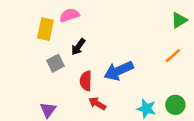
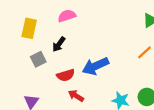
pink semicircle: (69, 15) -> (67, 16), moved
red semicircle: (86, 81) -> (66, 75), turned -108

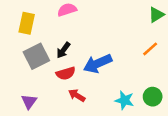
black arrow: (59, 44) -> (63, 50), moved
gray square: (38, 59) -> (36, 56), size x1.5

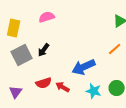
blue arrow: (98, 64) -> (84, 67), moved
red semicircle: (66, 73) -> (44, 83), moved
red arrow: (77, 95) -> (63, 87), moved

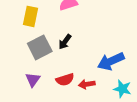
red arrow: (63, 87) -> (87, 84), turned -40
purple triangle: (16, 92) -> (33, 80), moved

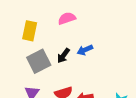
blue arrow: (111, 61) -> (85, 50), moved, size x0.6

